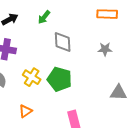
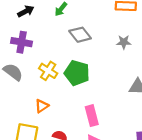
gray diamond: (63, 42) -> (80, 35), turned -35

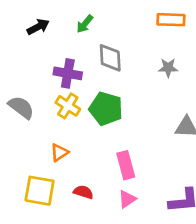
gray diamond: (80, 35) -> (110, 58), turned 35
purple cross: (22, 42) -> (68, 73), moved

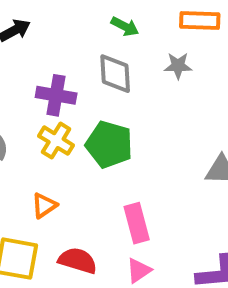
green arrow: (85, 24) -> (125, 26), moved, turned -102
gray star: (168, 68) -> (178, 66), moved
red semicircle: (83, 192) -> (78, 261), size x1.4

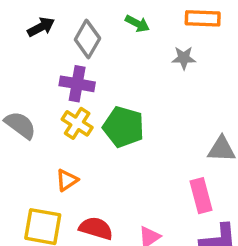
gray diamond: (115, 74) -> (87, 39), moved, turned 33
pink rectangle: (137, 223) -> (201, 196), moved

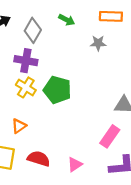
pink rectangle: (201, 196) -> (110, 136), turned 50

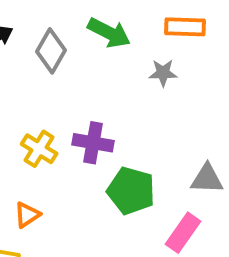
green arrow: (67, 20) -> (109, 33), size x1.5
purple cross: (26, 61) -> (93, 143), moved
green pentagon: (57, 90) -> (131, 191), moved

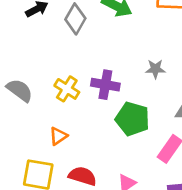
gray star: (163, 73) -> (155, 69), moved

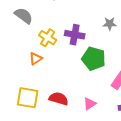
gray semicircle: (20, 90) -> (24, 16), moved
orange triangle: (58, 136) -> (36, 59), moved

